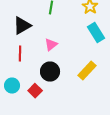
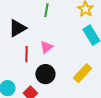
red line: (20, 54) -> (26, 54), moved

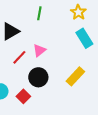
red line: (26, 54) -> (19, 57), turned 42

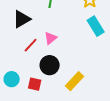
yellow rectangle: (75, 76) -> (75, 81), moved
red square: (23, 96) -> (35, 84), turned -32

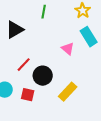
pink triangle: (51, 38) -> (68, 49), moved, turned -40
red line: (31, 45) -> (24, 65), moved

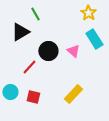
green line: (44, 12) -> (35, 14), moved, turned -40
black circle: (43, 76) -> (48, 51), moved

